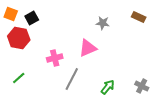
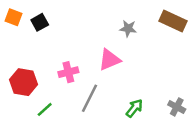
brown rectangle: (139, 17) -> (173, 21), size x1.5
red hexagon: (19, 38) -> (23, 82), moved
green line: (19, 78) -> (45, 109), moved

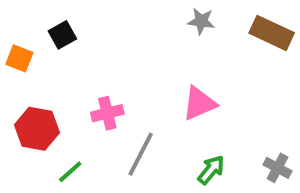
orange square: (14, 17) -> (19, 58), moved
gray star: (128, 28) -> (201, 21), moved
pink triangle: (109, 60) -> (199, 103), moved

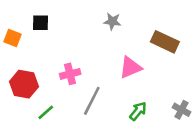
gray star: (201, 21) -> (112, 21), moved
brown rectangle: (272, 33) -> (165, 42), moved
black square: (62, 35) -> (41, 23), turned 30

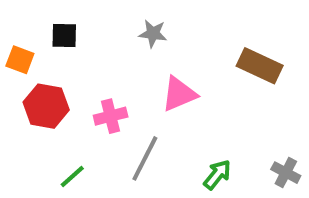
gray star: (112, 21) -> (153, 34), moved
pink triangle: (130, 67) -> (179, 94), moved
red hexagon: (24, 84) -> (46, 106), moved

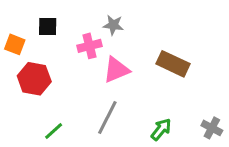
brown rectangle: (260, 66) -> (173, 64), moved
pink triangle: (179, 94) -> (116, 70), moved
pink cross: (111, 116) -> (89, 46), moved

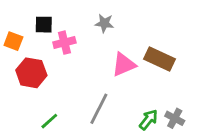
pink cross: (89, 46) -> (64, 43), moved
pink triangle: (116, 70) -> (124, 65), moved
gray cross: (212, 128) -> (175, 118), moved

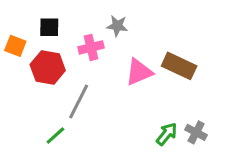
pink cross: (64, 43) -> (91, 47), moved
red hexagon: (31, 73) -> (48, 68), moved
gray line: (99, 109) -> (79, 101), moved

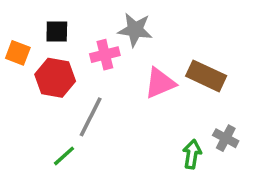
gray star: (117, 26) -> (135, 30), size x1.4
gray cross: (196, 132) -> (226, 138), moved
green arrow: (167, 134) -> (192, 154), turned -30

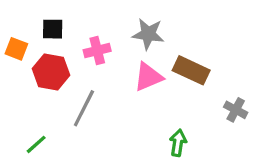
gray star: (135, 30) -> (148, 34), moved
gray cross: (226, 138) -> (236, 110), moved
green line: (64, 156) -> (36, 144), moved

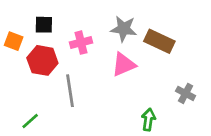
brown rectangle: (191, 70) -> (159, 41), moved
gray line: (84, 108) -> (70, 91), turned -36
gray cross: (236, 110) -> (186, 93), moved

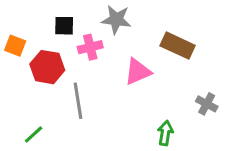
black square: (44, 25) -> (64, 26), moved
gray star: (124, 29) -> (116, 20), moved

